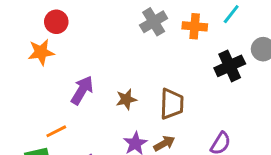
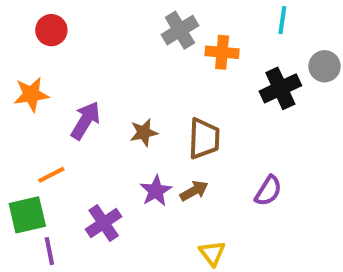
cyan line: (231, 14) -> (282, 20), turned -30
orange cross: (195, 26) -> (222, 52), moved
orange star: (41, 52) -> (31, 94), moved

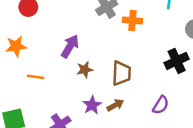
black cross: (280, 88) -> (177, 61), moved
purple arrow: (86, 121) -> (70, 46), moved
orange line: (51, 175) -> (36, 77), moved, turned 35

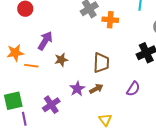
orange star: (16, 46) -> (15, 53), moved
purple arrow: (70, 46) -> (45, 41), moved
brown star: (85, 70) -> (61, 60), moved

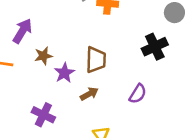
purple star: (77, 89) -> (64, 73), moved
purple cross: (51, 105) -> (43, 115), moved, turned -30

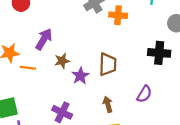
black cross: (155, 47) -> (159, 53), turned 30
brown arrow: (89, 94) -> (108, 104), moved, turned -77

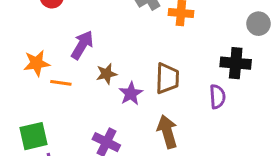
purple semicircle: (144, 94) -> (217, 97), moved, turned -36
brown arrow: (108, 104) -> (167, 132), size x1.5

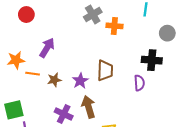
brown star: (106, 74) -> (54, 80), moved
brown arrow: (167, 132) -> (89, 107), moved

